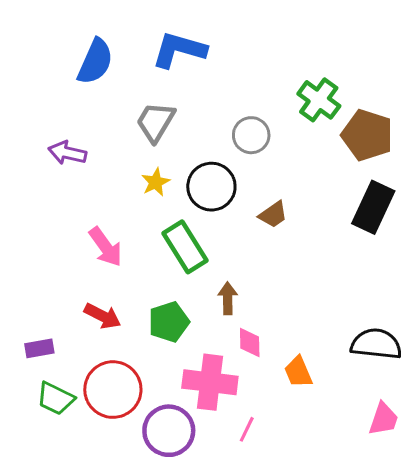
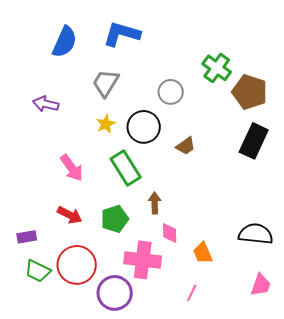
pink line: (247, 429) -> (192, 293), moved

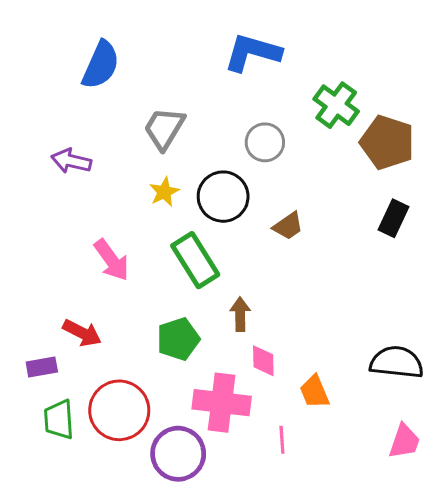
blue L-shape: (122, 34) -> (253, 52), moved
black rectangle: (254, 141) -> (393, 218), size x0.7
red arrow: (70, 215) -> (82, 333), moved
green trapezoid: (38, 271) -> (59, 420), turned 60
pink line: (192, 293) -> (282, 440), moved, turned -30

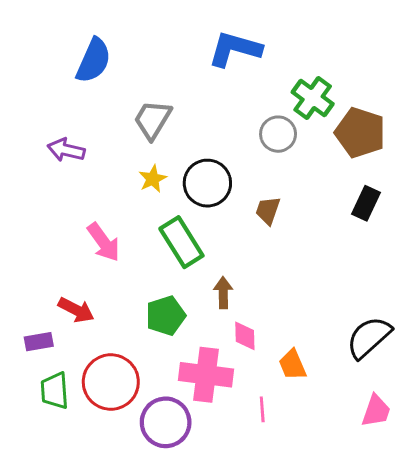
gray circle: (265, 142) -> (278, 134), moved
brown trapezoid: (288, 226) -> (268, 210), turned 144
black semicircle: (397, 362) -> (369, 337), turned -48

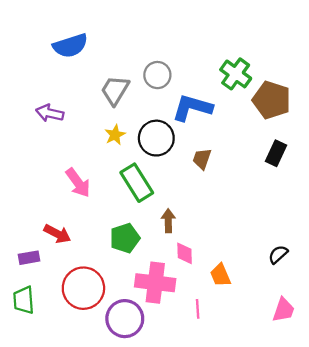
blue L-shape: (235, 49) -> (192, 108), moved
blue semicircle: (94, 61) -> (70, 46), turned 48
gray circle: (278, 134) -> (157, 75), moved
black semicircle: (369, 337) -> (278, 254), size x0.6
green trapezoid: (55, 391) -> (24, 300), moved

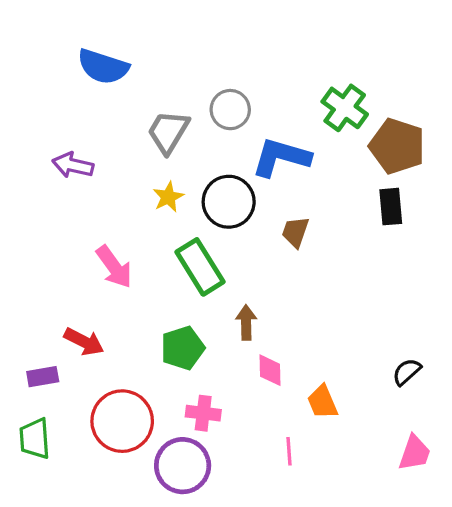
blue semicircle: (70, 46) -> (103, 67), turned 36
black rectangle: (276, 153) -> (391, 207), moved, turned -30
pink cross: (155, 283) -> (203, 413), moved, size x0.6

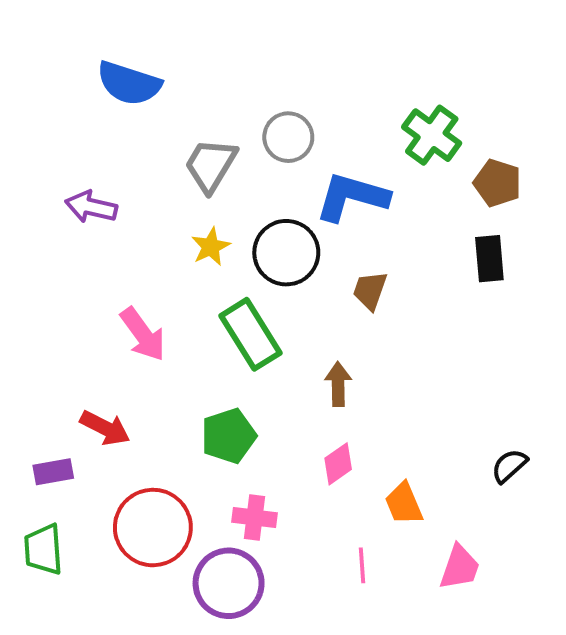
brown pentagon: (397, 146) -> (497, 183), size x0.7
brown arrow: (246, 323) -> (338, 384), moved
pink diamond: (270, 370) -> (338, 464), turned 56
pink trapezoid: (415, 453) -> (460, 567), moved

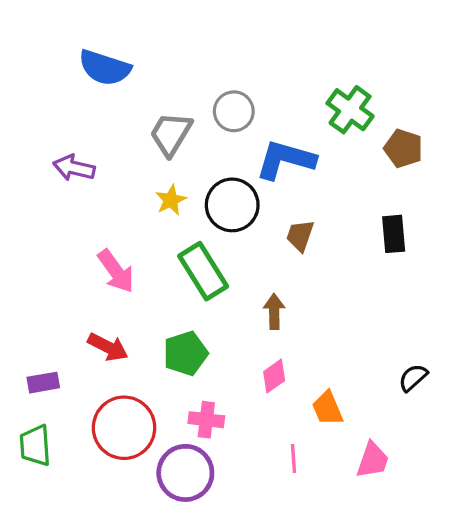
black rectangle: (489, 259) -> (394, 234), moved
red arrow: (105, 428) -> (108, 347), moved

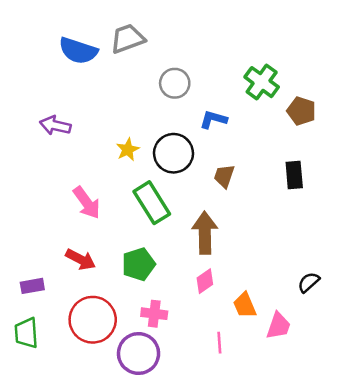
gray trapezoid: (171, 134) -> (128, 39), moved, turned 39
blue L-shape: (285, 160) -> (213, 119), size x0.6
brown arrow: (274, 311) -> (205, 233), size x1.6
pink trapezoid: (373, 460) -> (278, 326), moved

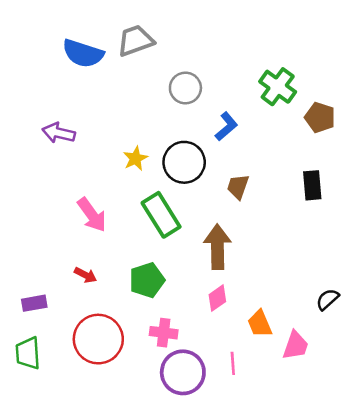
blue L-shape: (213, 119) -> (226, 126), turned 124
red arrow: (81, 259) -> (85, 275), size x0.7
purple circle: (139, 353) -> (183, 372), moved

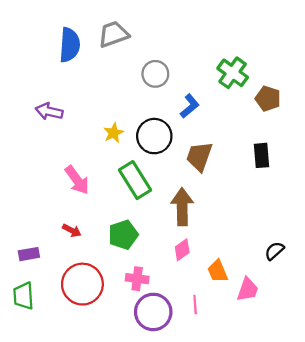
blue semicircle: (83, 53) -> (70, 45), turned -104
brown trapezoid: (238, 187) -> (199, 156), size x1.4

